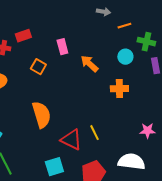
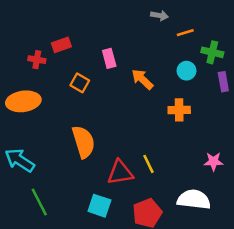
red triangle: (71, 140) -> (120, 173), turned -35
cyan square: (54, 167) -> (99, 206), turned 36

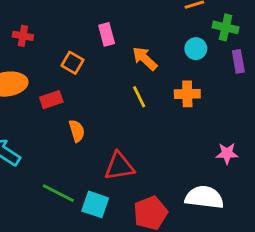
red rectangle: (61, 45) -> (51, 100), moved
orange semicircle: (83, 142) -> (77, 131), size x0.6
yellow line: (148, 164) -> (139, 97), moved
green line: (39, 202) -> (58, 193), moved, turned -36

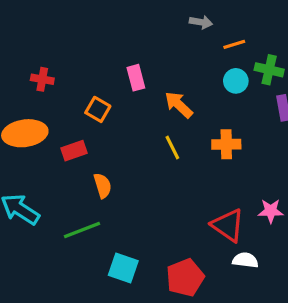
cyan circle: (196, 49) -> (236, 81), moved
red triangle: (119, 166) -> (228, 225), moved, turned 44
green line: (58, 193) -> (82, 230), moved, turned -48
white semicircle: (204, 197) -> (245, 260), size x0.6

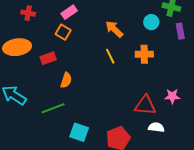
pink rectangle: (136, 78) -> (69, 12), moved, turned 70
cyan circle: (236, 81) -> (151, 22), moved
orange semicircle: (103, 186) -> (66, 80), turned 35
red triangle: (228, 225) -> (145, 105), turned -30

